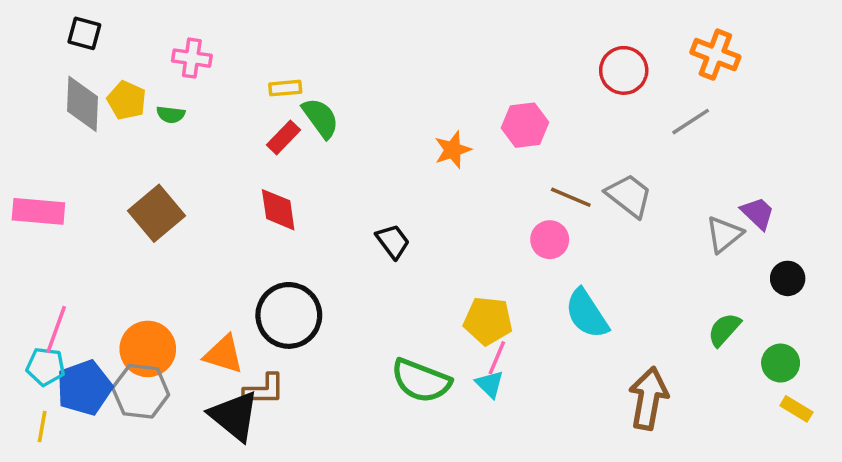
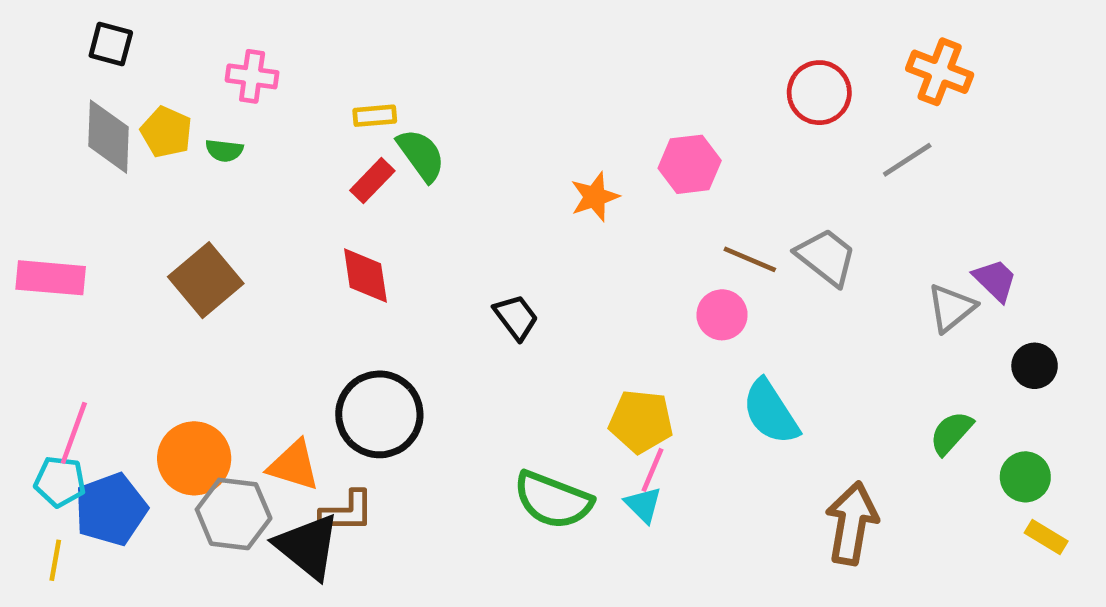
gray hexagon: (141, 391) -> (234, 514), moved

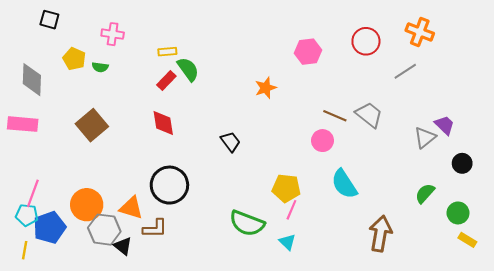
gray diamond: (109, 137) -> (32, 80), moved
pink hexagon: (690, 164) -> (308, 52), moved
cyan triangle: (643, 505) -> (287, 242), moved
black triangle: (308, 546) -> (123, 246), moved, size x0.6

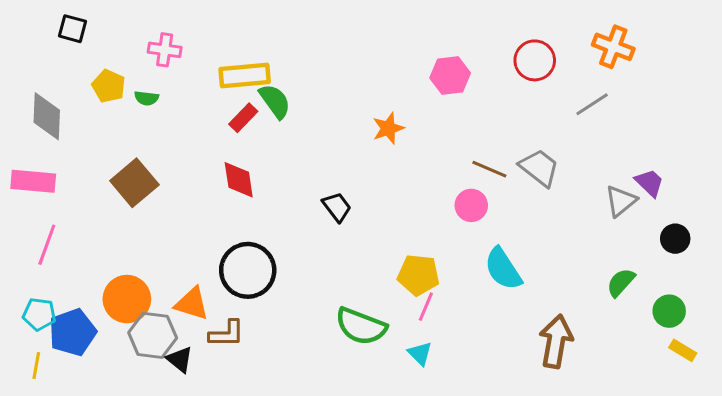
yellow rectangle: (167, 52) -> (245, 75), size x1.8
pink line: (33, 193) -> (47, 245), moved

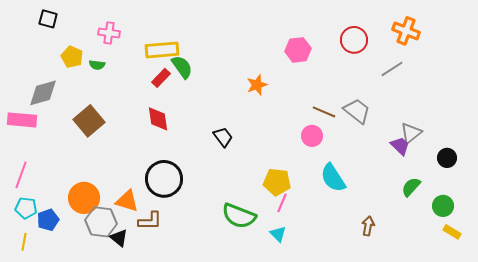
gray diamond: (47, 116) -> (43, 93), moved, turned 72
purple trapezoid: (650, 183) -> (400, 146), moved
pink line: (47, 245) -> (21, 175), moved
blue pentagon: (72, 332) -> (48, 220), size x0.7
brown arrow: (556, 341) -> (368, 226), size x0.6

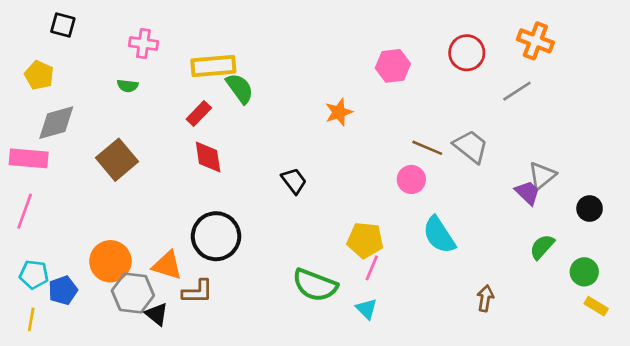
yellow pentagon: (72, 57) -> (39, 75), moved
red rectangle: (161, 78) -> (199, 113), moved
pink line: (21, 175) -> (25, 211), moved

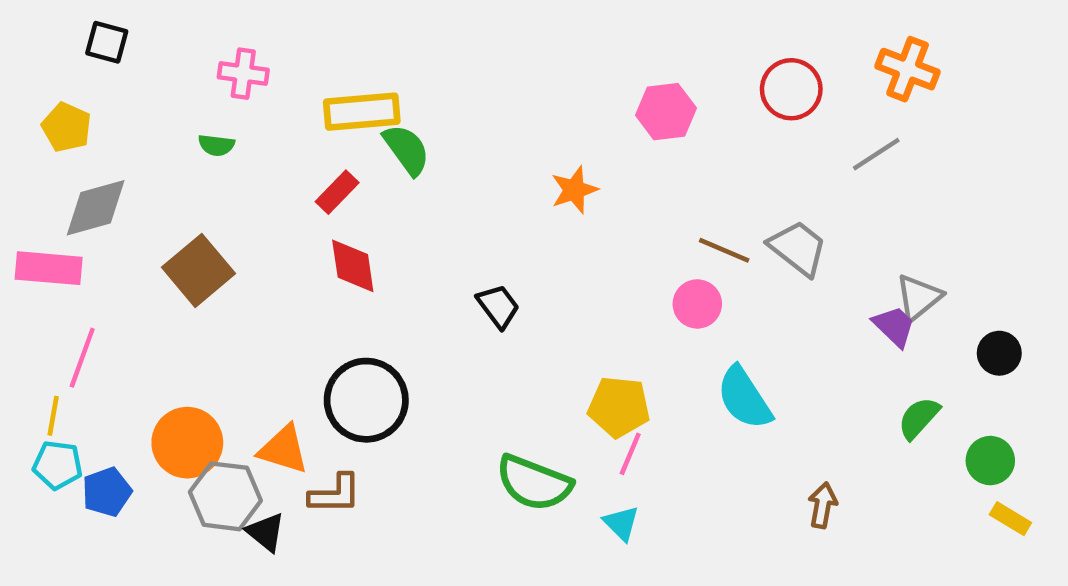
pink line: (25, 211) -> (82, 358), moved
yellow line: (31, 319) -> (53, 416), moved

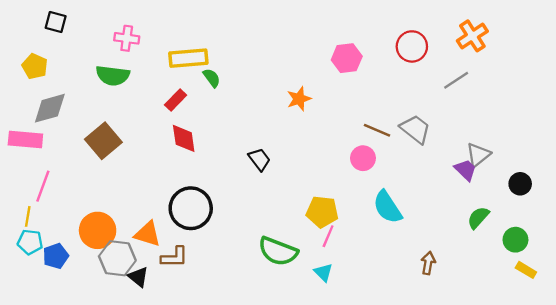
orange cross: (908, 69) -> (472, 36), turned 36
green semicircle: (216, 145) -> (113, 76), size x1.8
green semicircle: (407, 150) -> (212, 78), size x0.7

